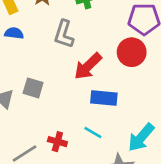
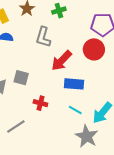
cyan line: (93, 132) -> (75, 110), moved
red cross: (57, 142) -> (40, 103), moved

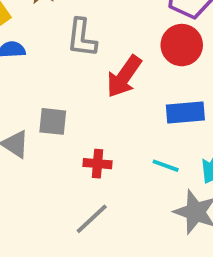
blue rectangle: (74, 84) -> (185, 112), moved
gray line: (16, 126) -> (92, 219), moved

